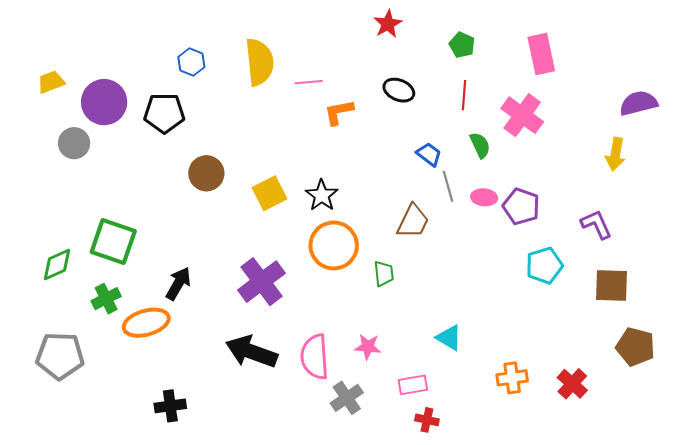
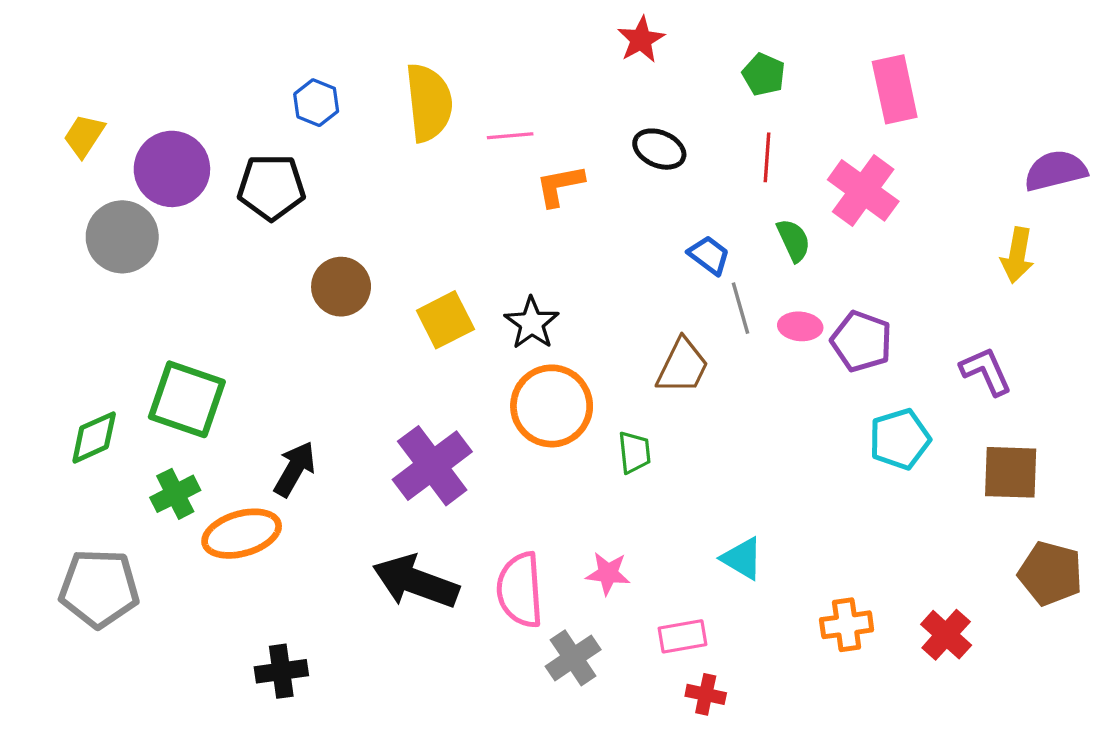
yellow trapezoid: (51, 82) -> (84, 136), turned -36
gray circle: (74, 143) -> (122, 237), size x1.4

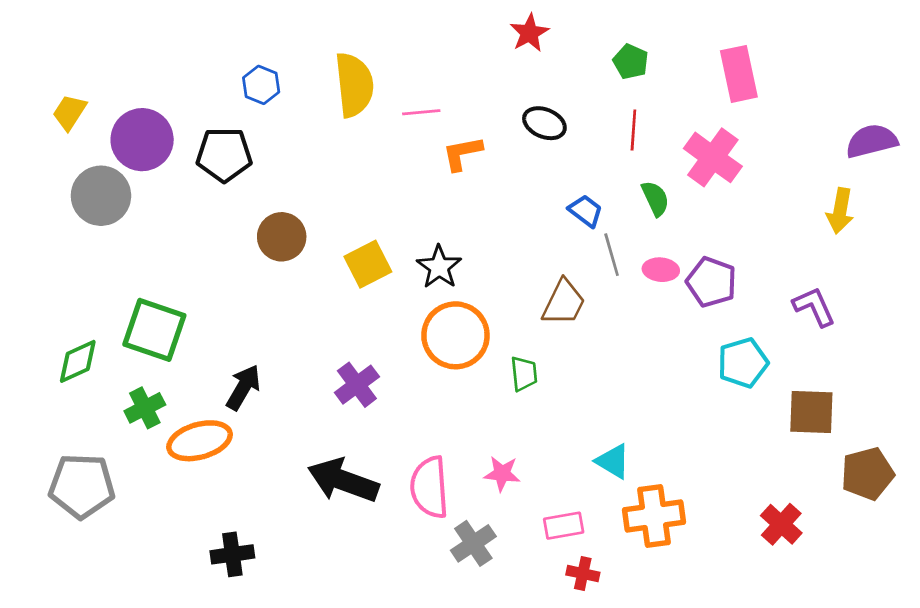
purple cross: (432, 466) -> (357, 385), size x0.7
brown square: (1011, 472) -> (811, 412), moved
brown pentagon: (1050, 573) -> (868, 474), turned -30
orange cross: (847, 625) -> (654, 516), moved, size x1.4

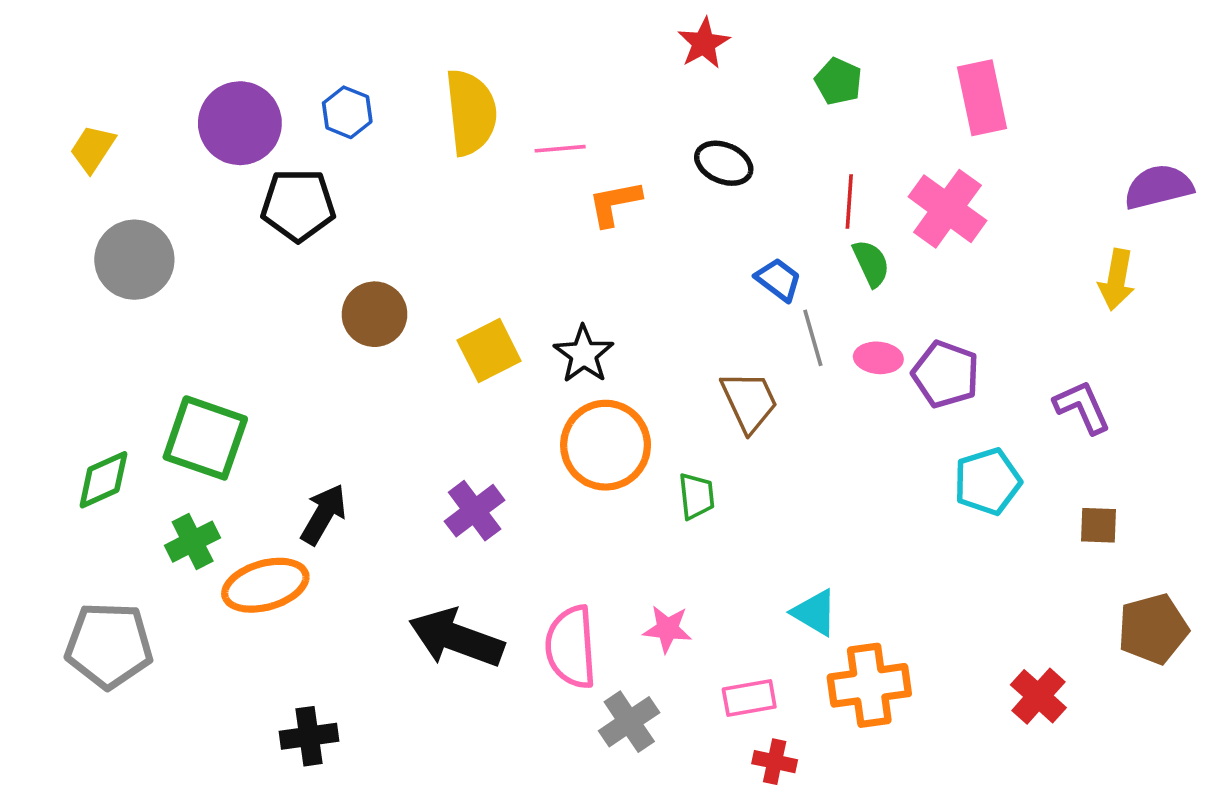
red line: (633, 130) -> (849, 201), moved
purple circle: (142, 140) -> (240, 123), moved
brown trapezoid: (564, 303) -> (749, 402), turned -51
brown square: (811, 412) -> (1098, 525), moved, size x0.6

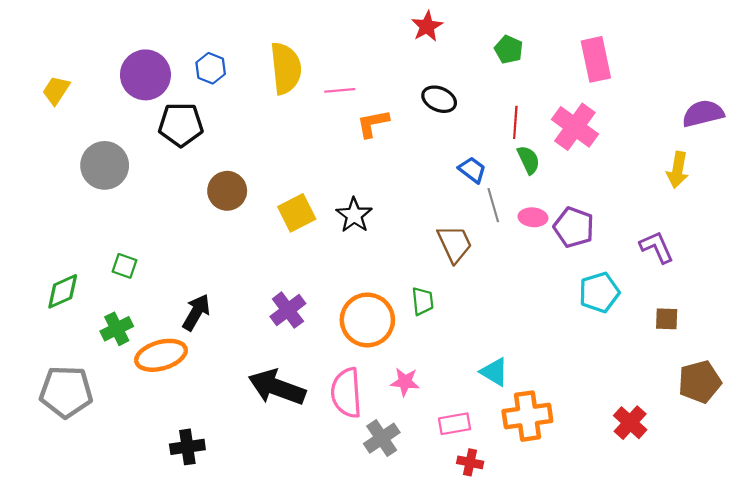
gray circle: (134, 260) -> (105, 165), moved
green square: (205, 438) -> (124, 266), size x0.5
orange circle: (606, 445) -> (367, 320), moved

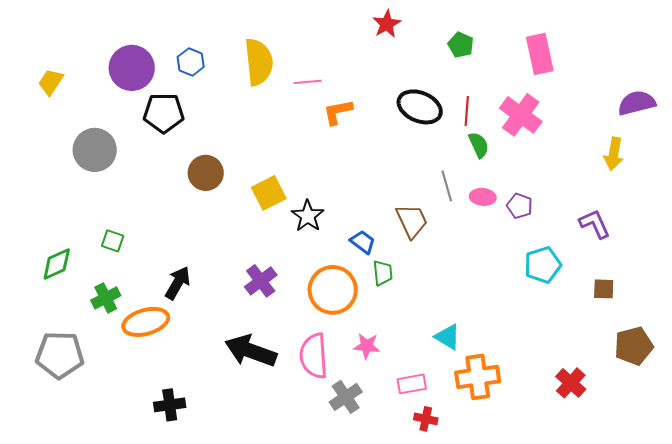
black ellipse: (439, 99) -> (420, 107), moved, size x1.4
blue trapezoid: (472, 170) -> (363, 242), moved
black star: (354, 215) -> (308, 216), moved
purple pentagon: (574, 227) -> (520, 206), size x0.7

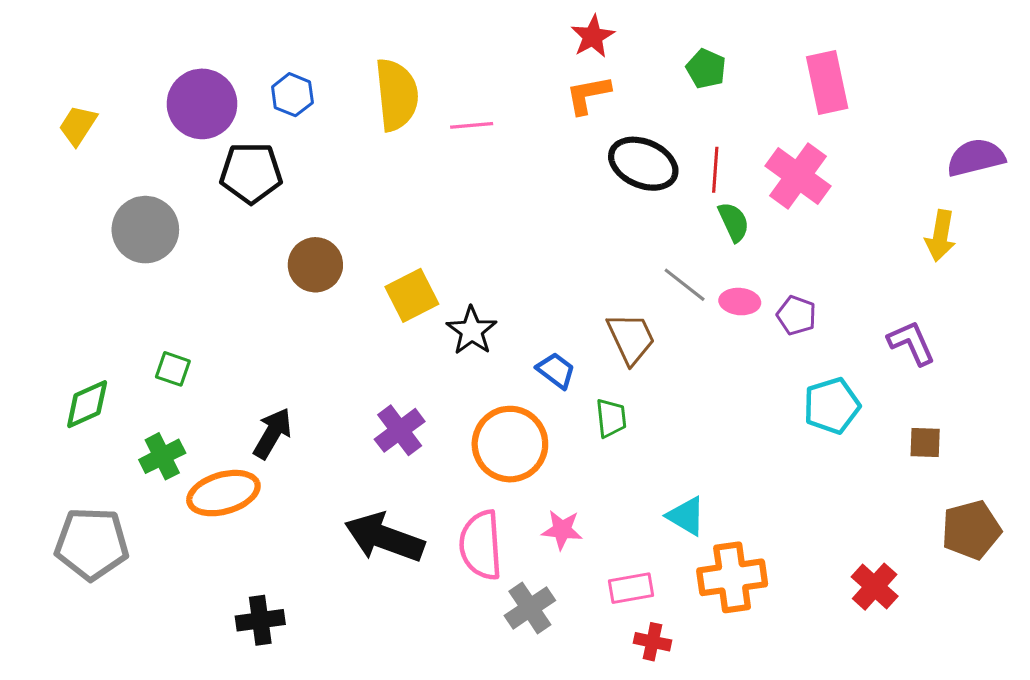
orange L-shape: (338, 112) -> (588, 95), moved
gray line: (447, 186) -> (685, 285), turned -36
green trapezoid: (383, 273) -> (611, 418), moved

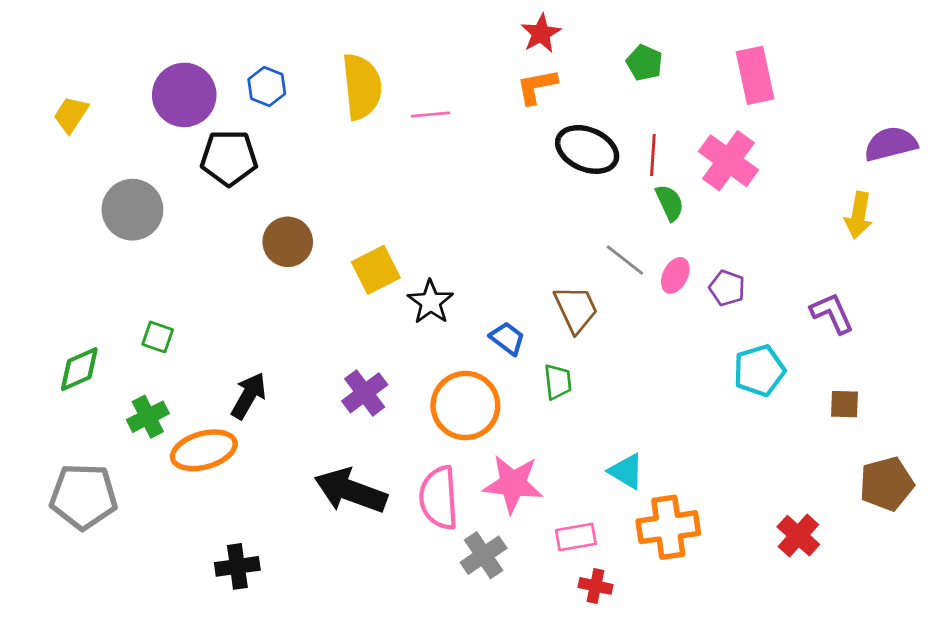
pink ellipse: (740, 302) -> (675, 275), turned -68
pink star: (562, 530) -> (513, 484), size x1.6

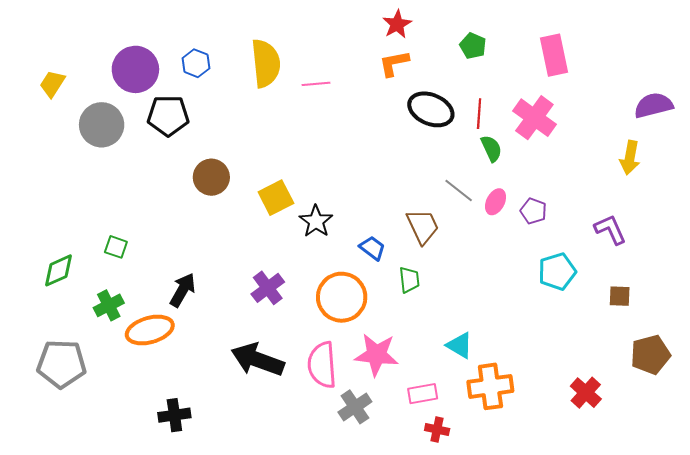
gray circle: (132, 210) -> (102, 125), moved

